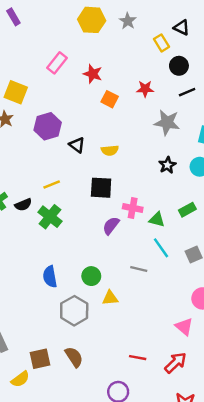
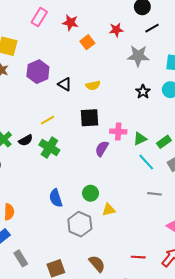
orange square: (110, 99) -> (87, 42), turned 32
green rectangle: (187, 210) -> (164, 142), moved
green triangle: (157, 220) -> (140, 139), turned -32
gray line: (139, 269) -> (154, 194), moved
brown semicircle: (74, 357) -> (97, 264), moved

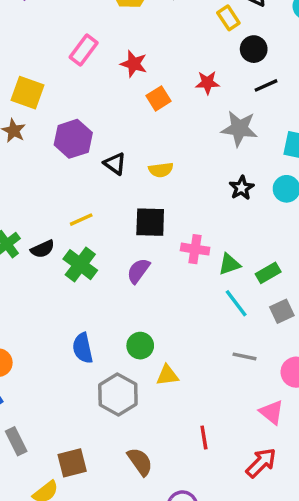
purple semicircle: (102, 149) -> (138, 271), moved
red line: (138, 257) -> (204, 438), moved, turned 72

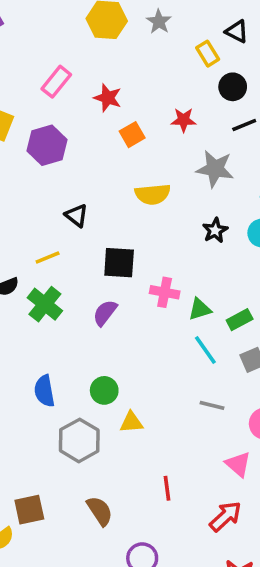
purple hexagon: (73, 139) -> (47, 145), moved
black triangle: (115, 164) -> (77, 216), moved
yellow semicircle: (161, 170) -> (153, 194), moved, size x1.4

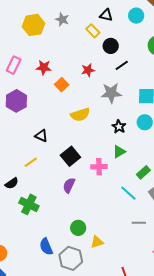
black square: (119, 263) -> (70, 156), turned -30
green cross: (45, 304) -> (29, 204), moved
green triangle: (200, 309) -> (119, 152), moved
blue semicircle: (44, 391) -> (46, 247), moved

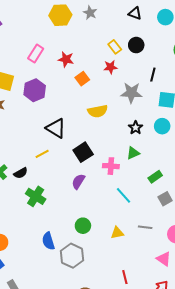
yellow rectangle: (93, 31) -> (115, 47), moved
black line: (122, 65) -> (153, 75), moved, turned -48
black triangle: (41, 136) -> (56, 128), size x1.5
cyan line: (128, 193) -> (123, 195), moved
yellow triangle: (97, 242) -> (117, 233), moved

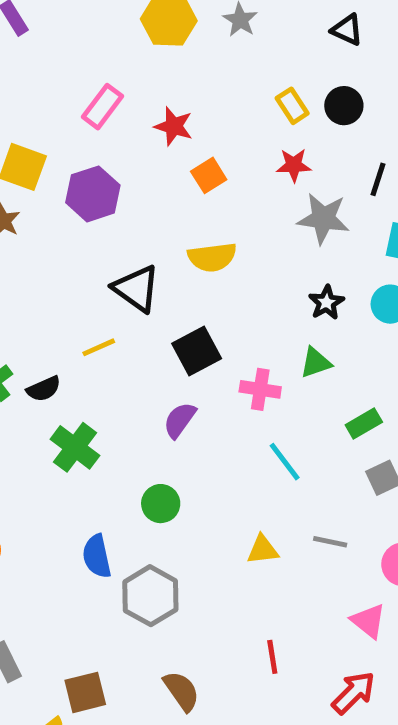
red star: (110, 67) -> (294, 165), moved
yellow semicircle: (98, 111) -> (212, 257), moved
green circle: (83, 226) -> (161, 504), moved

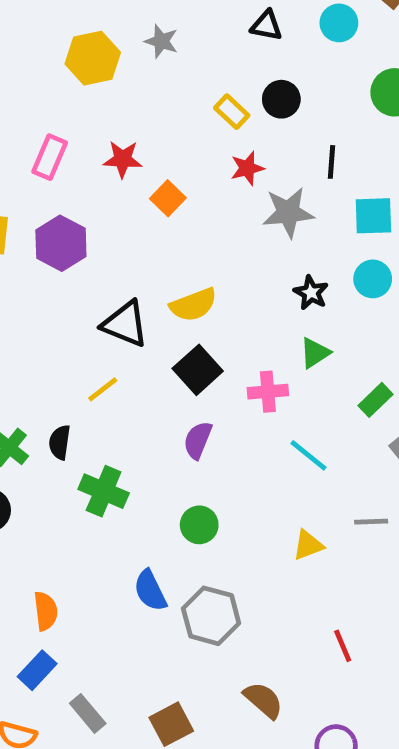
yellow semicircle: (212, 257) -> (193, 305), moved
black semicircle: (44, 389) -> (60, 442), turned 136

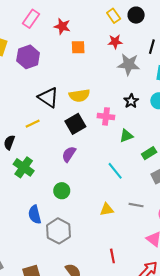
orange square: (168, 198) -> (78, 47), turned 32
green triangle: (315, 353) -> (126, 136), moved
pink cross: (268, 392) -> (106, 116), moved

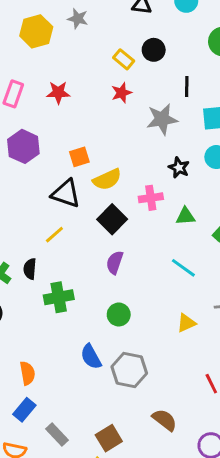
red star: (115, 42) -> (122, 93), moved
orange square: (78, 47) -> (79, 157), moved
green triangle: (126, 136) -> (185, 216), turned 32
green cross: (24, 167) -> (59, 297), turned -30

